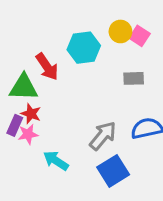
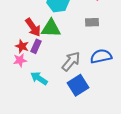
red arrow: (47, 67) -> (33, 27), moved
green triangle: (24, 87) -> (51, 28), moved
purple rectangle: (15, 125) -> (36, 46), moved

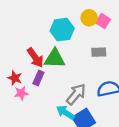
red star: (22, 46) -> (15, 78), moved
cyan arrow: (39, 78) -> (65, 112), moved

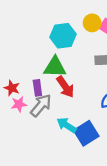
red arrow: (35, 58) -> (65, 87), moved
purple rectangle: (38, 78) -> (37, 88), turned -32
gray arrow: (76, 94) -> (41, 105), moved

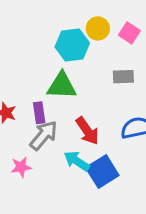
yellow circle: (92, 23) -> (98, 28), moved
red arrow: (65, 87) -> (87, 131), moved
pink star: (19, 104) -> (21, 167), moved

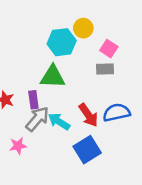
pink square: (129, 33) -> (109, 49), moved
red arrow: (87, 131) -> (88, 115), moved
cyan arrow: (77, 161) -> (59, 121), moved

